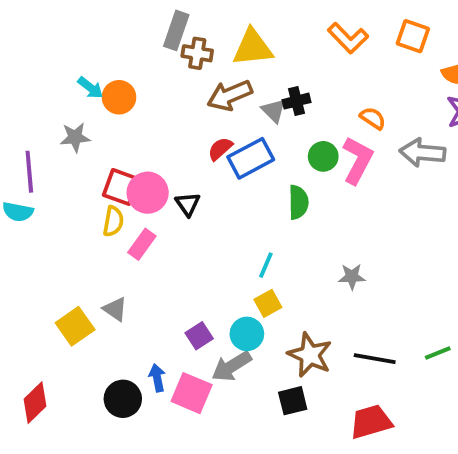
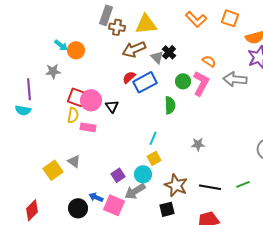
black cross: (296, 101) -> (169, 52), turned -32
pink rectangle: (142, 244) -> (88, 127), turned 63
blue arrow: (157, 378) -> (96, 197), turned -56

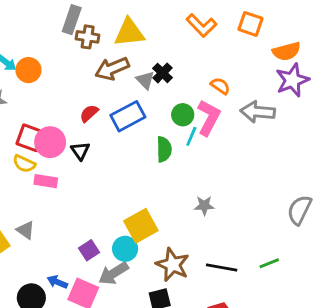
red semicircle: (129, 77) -> (89, 113), moved
yellow semicircle: (73, 115) -> (24, 164), turned 105
cyan line: (153, 138) -> (191, 136), moved
yellow square: (154, 158) -> (141, 226), size x1.6

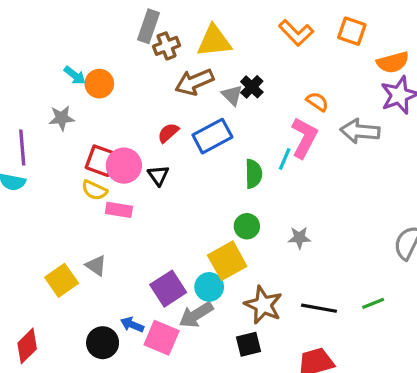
brown cross: (88, 37) -> (167, 46), turned -30
green circle: (183, 115) -> (247, 226), moved
purple square: (89, 250) -> (168, 289), size x1.5

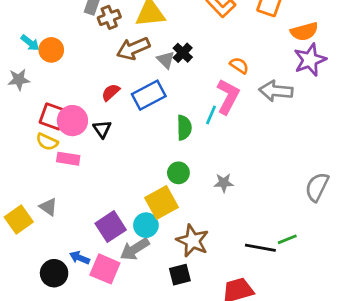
black line: (319, 308) -> (260, 248), moved

